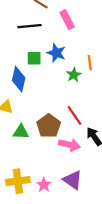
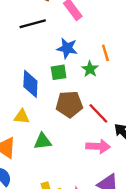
green square: (34, 58) -> (59, 72), moved
brown pentagon: (49, 126) -> (69, 104), moved, turned -30

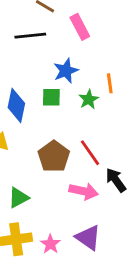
blue star: (67, 48) -> (66, 71), turned 30
brown pentagon: (69, 104) -> (54, 156), moved, turned 30
green triangle: (43, 141) -> (18, 198), moved, turned -30

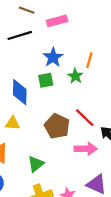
pink rectangle: (80, 27) -> (57, 21), turned -66
orange line: (110, 83) -> (89, 60), turned 35

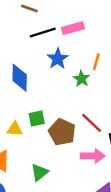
pink rectangle: (57, 21) -> (73, 28), moved
black line: (20, 35) -> (43, 32), moved
green square: (46, 80) -> (37, 118), moved
blue diamond: (20, 92) -> (20, 78), moved

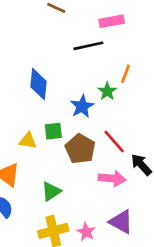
pink rectangle: (73, 28) -> (112, 21), moved
black line: (43, 32) -> (88, 46), moved
blue star: (58, 59) -> (82, 106), moved

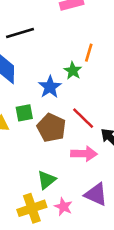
black line: (88, 46) -> (20, 33), moved
green triangle: (51, 191) -> (47, 180), moved

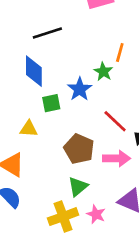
green square: (24, 113) -> (51, 103), moved
brown pentagon: (51, 128) -> (79, 149), moved

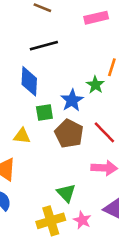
brown pentagon: (79, 149) -> (69, 134), moved
green triangle: (78, 187) -> (66, 193), turned -36

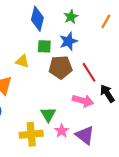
green star: (95, 85) -> (71, 17), moved
brown pentagon: (69, 134) -> (60, 67), turned 30
pink star: (82, 220) -> (62, 131), moved

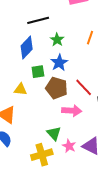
blue diamond: (37, 19) -> (27, 48), turned 40
brown pentagon: (60, 67) -> (57, 88), turned 30
pink arrow: (83, 101) -> (72, 111), moved

